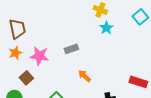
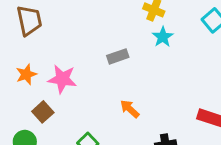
brown trapezoid: (17, 29) -> (29, 20), moved
gray rectangle: (71, 49) -> (118, 56), moved

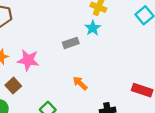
cyan star: (163, 37) -> (93, 28), moved

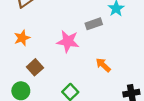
pink star: (28, 60) -> (68, 41), moved

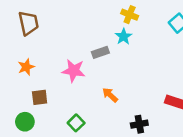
brown square: (35, 67) -> (40, 97), turned 35

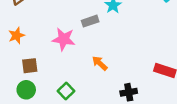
green circle: (25, 122) -> (26, 90), moved

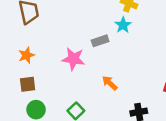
brown square: (30, 66) -> (28, 84), moved

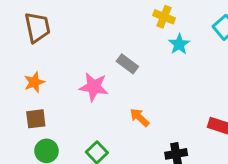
cyan star: (123, 25) -> (179, 44), moved
gray rectangle: (100, 41) -> (127, 64), turned 56

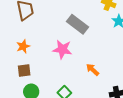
gray rectangle: (127, 64) -> (77, 24), moved, size x1.5

